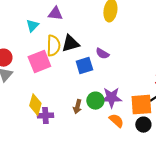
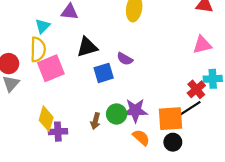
yellow semicircle: (53, 46) -> (38, 49), moved

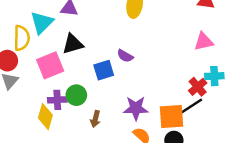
cyan triangle: (43, 26) -> (42, 23), size x1.5
black triangle: (87, 47) -> (73, 44), moved
yellow semicircle: (38, 49) -> (22, 38), moved
green circle: (117, 114) -> (76, 95), moved
purple cross: (58, 132) -> (57, 100), moved

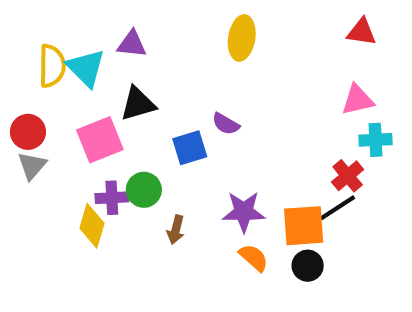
cyan triangle: (42, 23) -> (86, 68), turned -30
yellow semicircle: (22, 38) -> (52, 66), moved
cyan cross: (214, 76) -> (376, 140), moved

